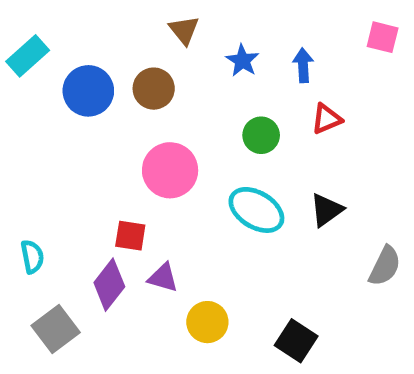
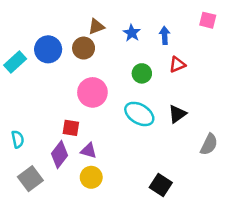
brown triangle: (184, 30) -> (96, 27), moved, turned 48
cyan rectangle: (28, 56) -> (15, 62), moved
yellow circle: (207, 322) -> (91, 177), moved

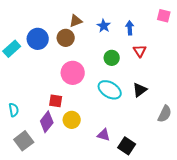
red triangle: (177, 65) -> (140, 51), turned -40
purple triangle: (89, 151) -> (104, 135), moved
yellow circle: (91, 177) -> (72, 120), moved

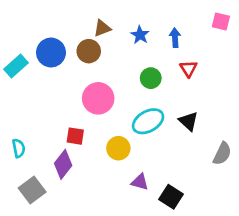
cyan ellipse: (110, 90) -> (148, 121), turned -60
black triangle: (140, 90) -> (188, 121), turned -42
yellow circle: (72, 120) -> (118, 148), moved

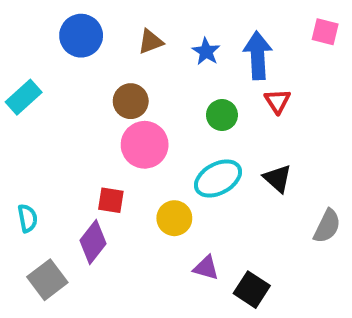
blue arrow: (175, 38) -> (258, 55), size x1.6
brown circle: (89, 51) -> (131, 101), moved
blue circle: (51, 53) -> (81, 36), moved

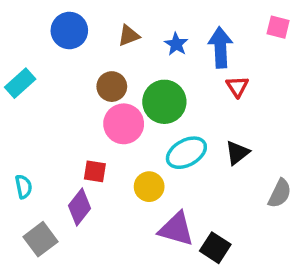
green circle: (222, 115) -> (164, 102), moved, size x1.6
black triangle: (278, 179) -> (237, 153), turned 40
purple triangle: (206, 268) -> (176, 229), size x1.6

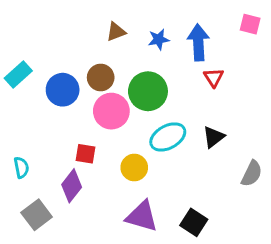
blue circle: (69, 31) -> (63, 90), moved
blue star: (176, 44) -> (159, 39), turned 30
purple triangle: (176, 229) -> (142, 216), moved

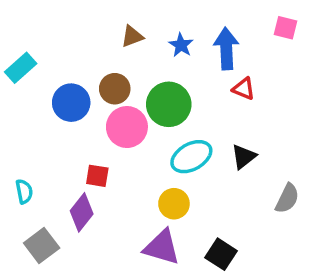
blue star: (159, 39) -> (181, 45), turned -30
cyan rectangle: (18, 74) -> (21, 68), moved
red triangle: (214, 78) -> (244, 89), turned -35
yellow circle: (134, 167) -> (174, 204), moved

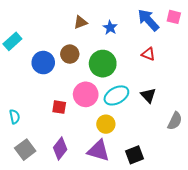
blue arrow: (226, 49) -> (148, 20), moved, turned -40
pink circle: (127, 127) -> (86, 94), moved
black triangle: (244, 157) -> (148, 95), turned -35
purple diamond: (82, 212) -> (60, 149), moved
black square: (221, 254) -> (135, 155), turned 36

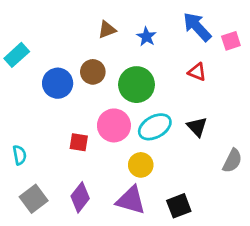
pink square: (174, 17) -> (231, 41), moved, turned -32

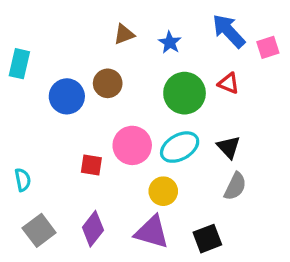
cyan rectangle: (17, 55) -> (19, 64), turned -35
green circle: (137, 85) -> (185, 93), moved
gray semicircle: (232, 161) -> (235, 186), moved

